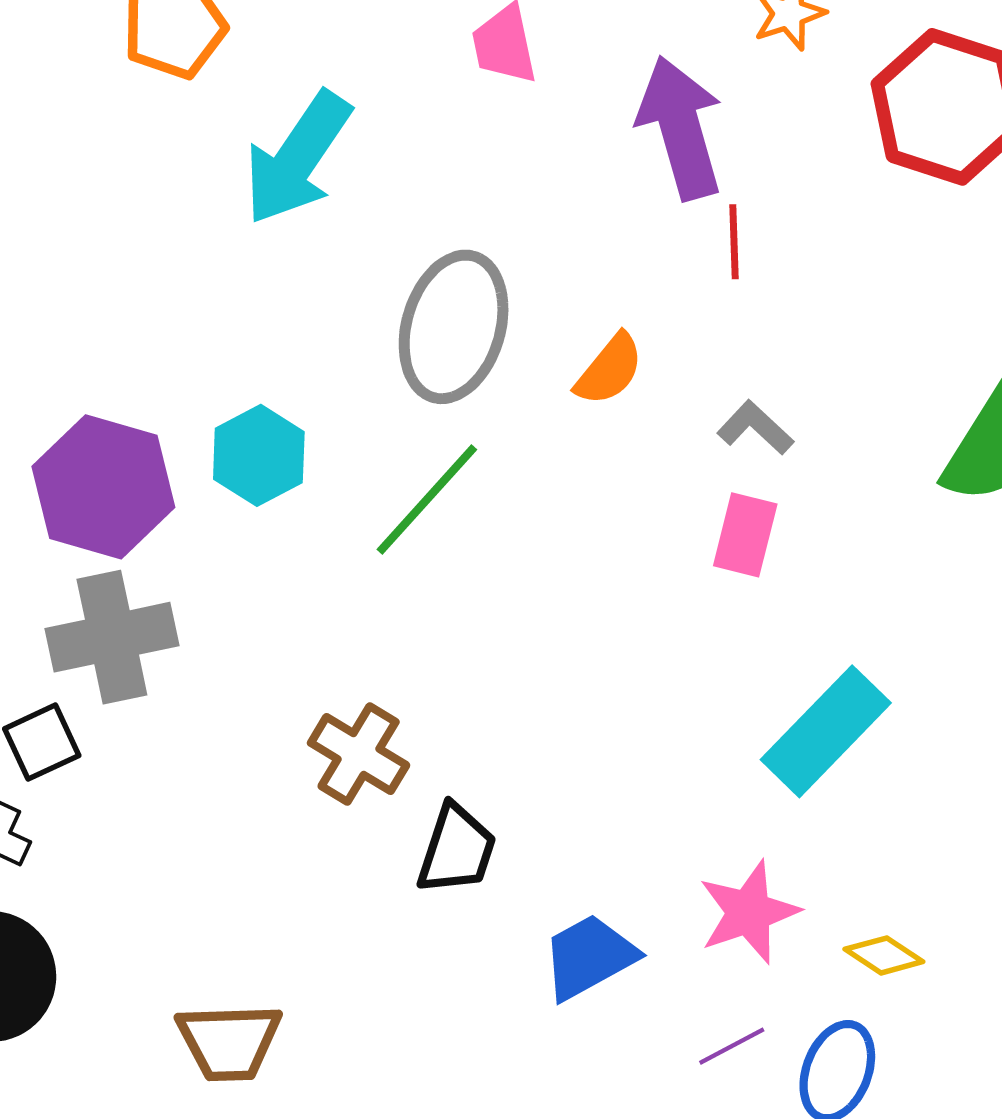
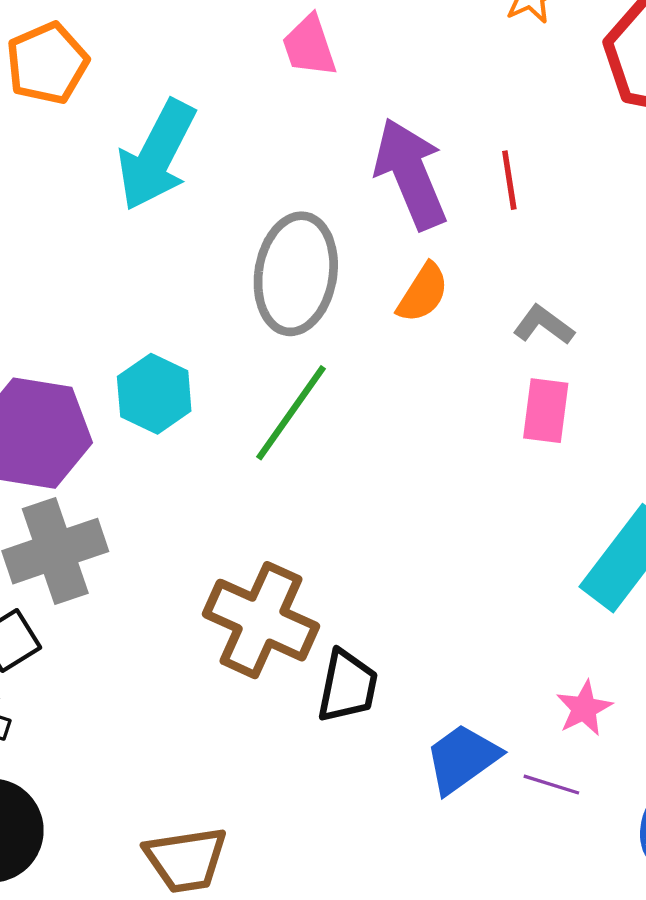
purple arrow: (680, 128) -> (411, 174), moved
brown cross: (359, 754) -> (261, 620), size x1.4
pink star: (749, 912) -> (584, 708), size x0.7
purple line: (732, 1046) -> (551, 785), moved, turned 52

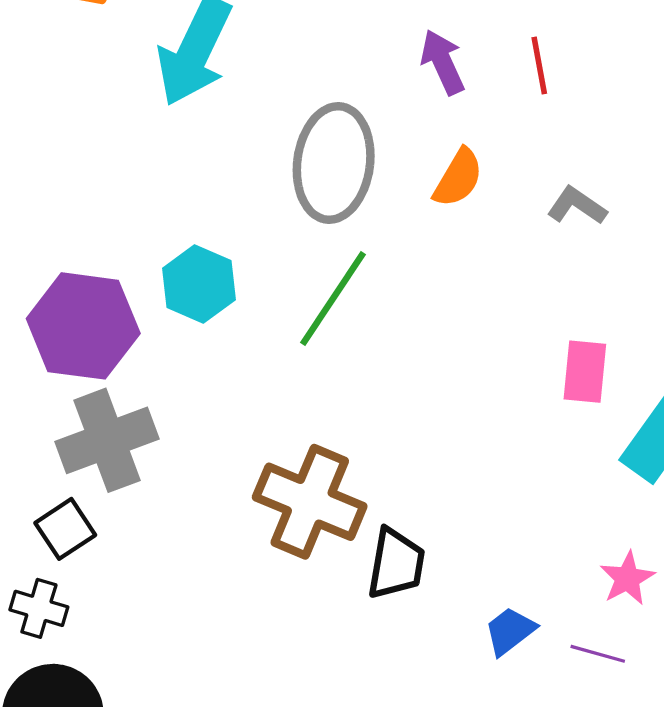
purple arrow: (411, 174) -> (443, 62), size x0.6
pink rectangle: (546, 411) -> (585, 372), moved
blue trapezoid: (462, 759) -> (510, 631), size x0.7

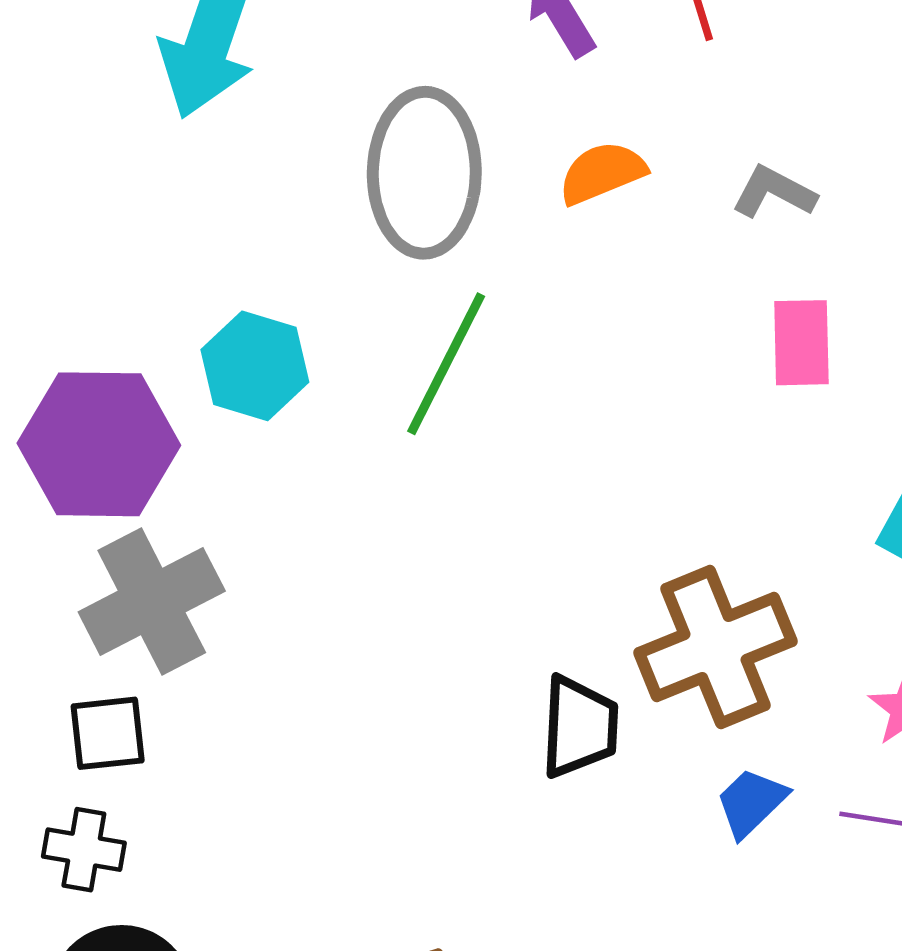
orange semicircle: (458, 178) -> (602, 173), turned -136
pink rectangle: (585, 372) -> (801, 343), moved
brown cross: (310, 502) -> (715, 647), moved, turned -38
black square: (65, 529) -> (108, 733), turned 34

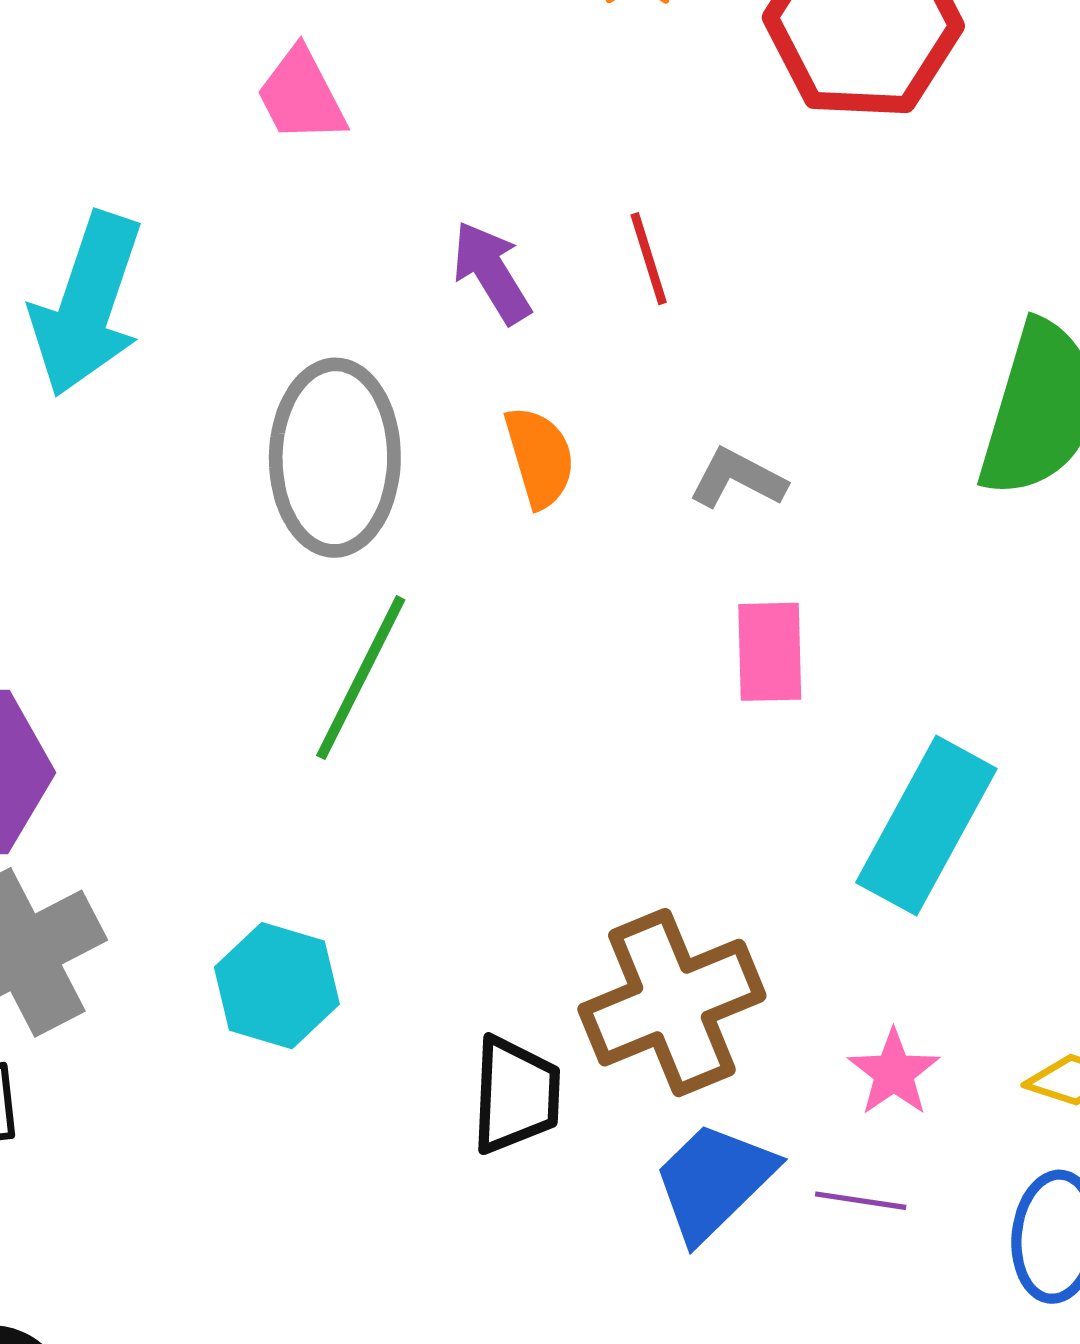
orange semicircle: (602, 173) -> (540, 457), turned 96
cyan hexagon: (255, 366) -> (277, 986), moved
blue trapezoid: (751, 802) -> (714, 1181), size x1.5

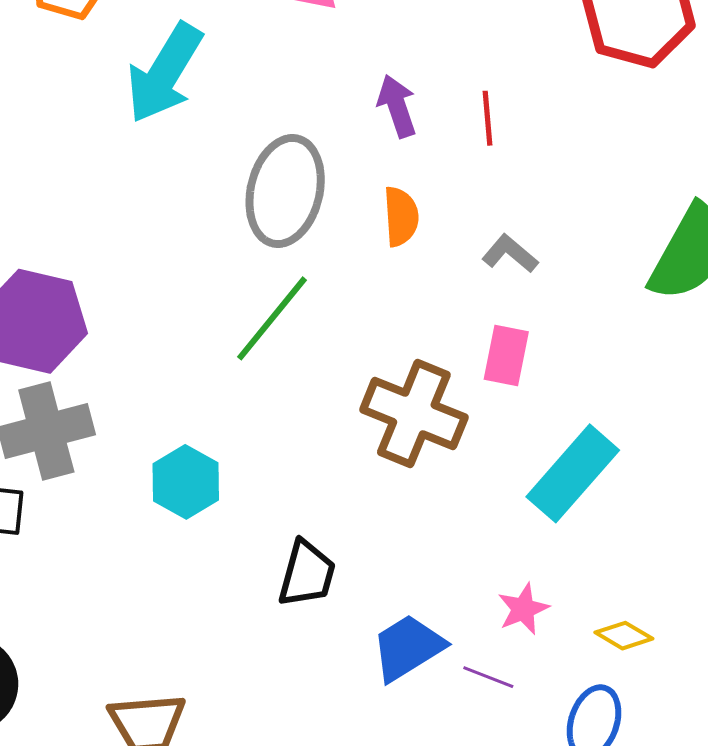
brown cross: (672, 1003) -> (414, 414), moved, turned 32

